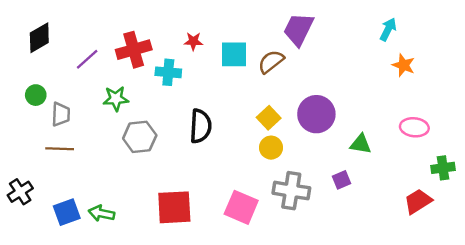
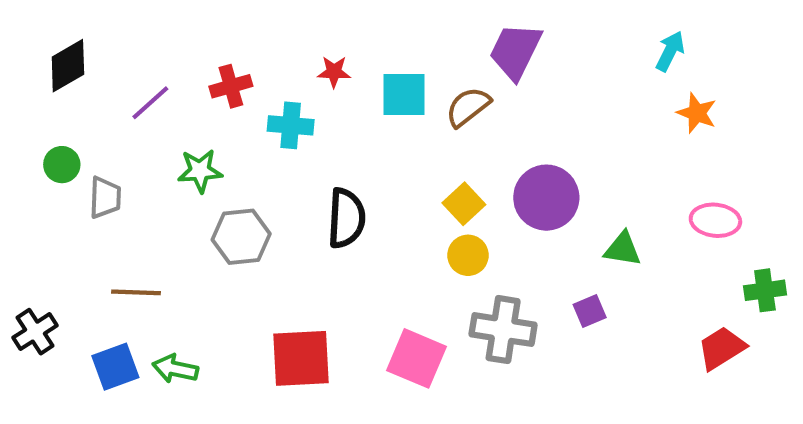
red cross: (134, 50) -> (231, 86), size x0.7
brown line: (60, 149) -> (136, 292), moved

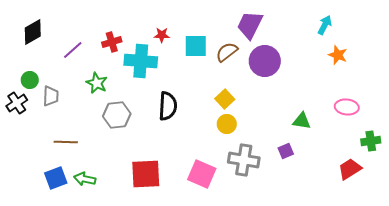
cyan cross: (291, 125) -> (141, 61), size x1.5
green star: (200, 171) -> (97, 83), turned 30
purple circle: (546, 198) -> (265, 61), moved
black cross: (35, 332) -> (17, 103), moved

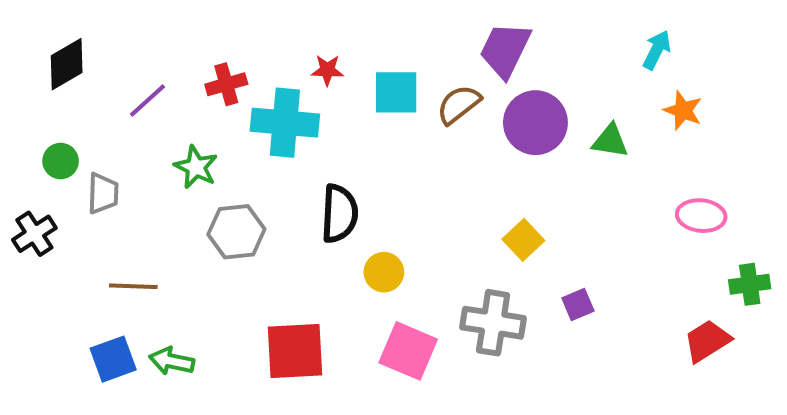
yellow square: (225, 99) -> (523, 240), moved
black cross: (17, 103) -> (34, 234), moved
green triangle: (302, 121) -> (610, 141), moved
yellow circle: (227, 124) -> (384, 272), moved

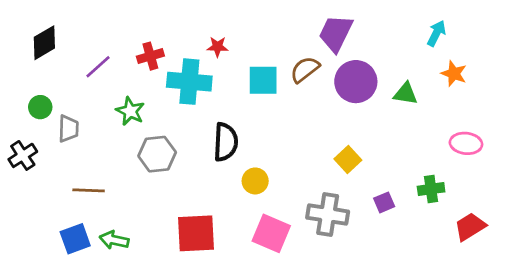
cyan square: (396, 92) -> (263, 80), moved
green cross: (750, 284) -> (431, 189), moved

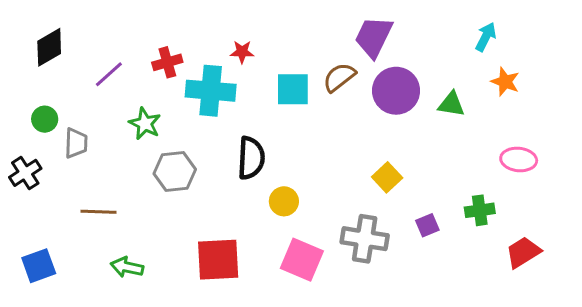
blue square: (75, 239) -> (39, 266), moved

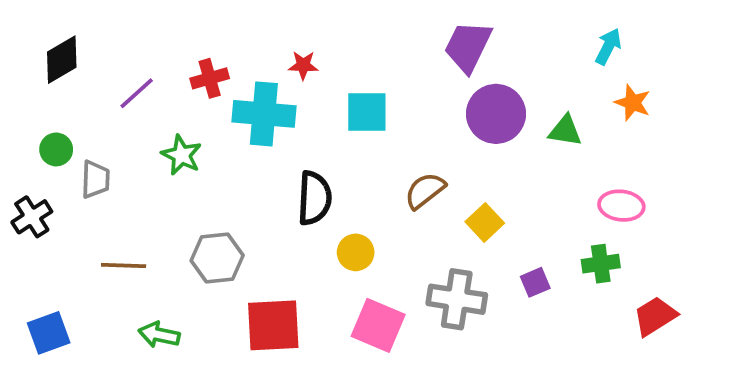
brown semicircle: (339, 77) -> (425, 191), moved
pink ellipse: (519, 159) -> (621, 206), moved
gray hexagon: (175, 171) -> (217, 258), moved

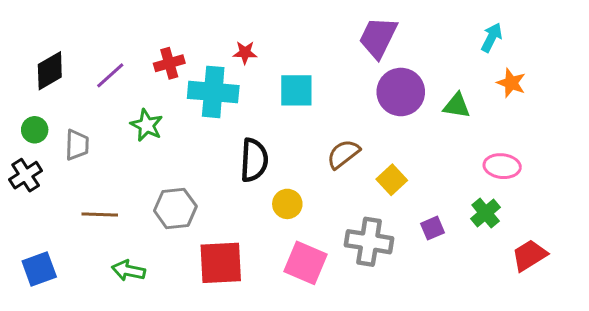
black diamond: (62, 60) -> (50, 71), moved
green circle: (56, 149) -> (35, 130), moved
green cross: (601, 264) -> (486, 213), turned -32

